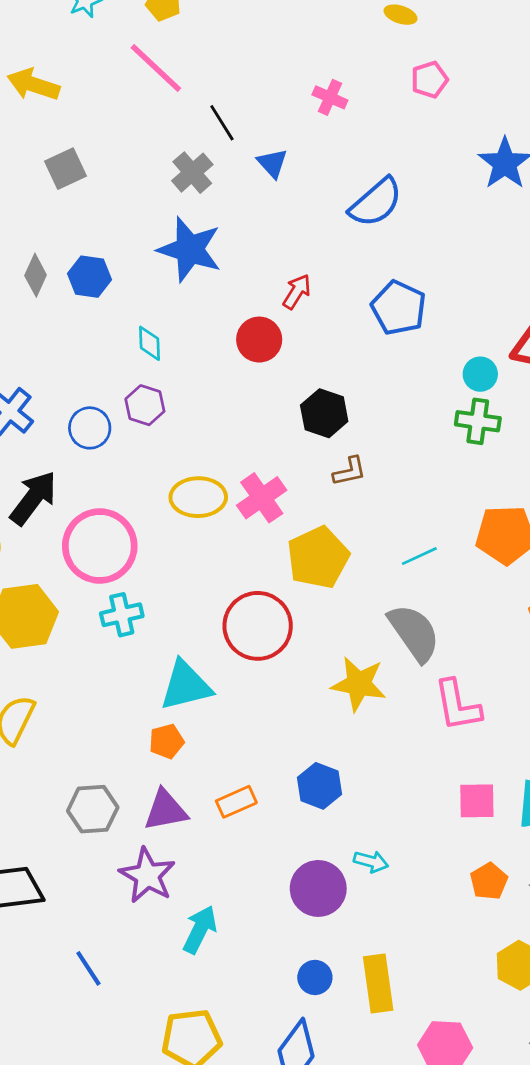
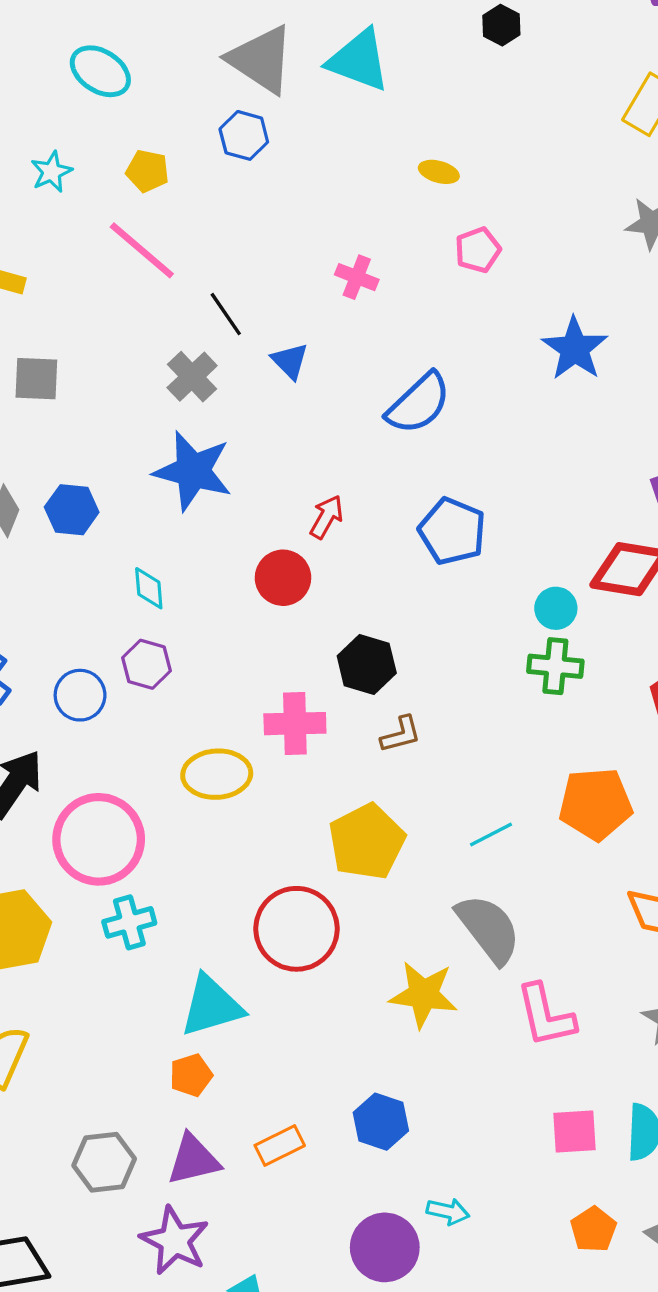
gray square: (65, 169) -> (36, 379), turned 30
pink cross: (262, 498) -> (295, 724), moved, turned 36

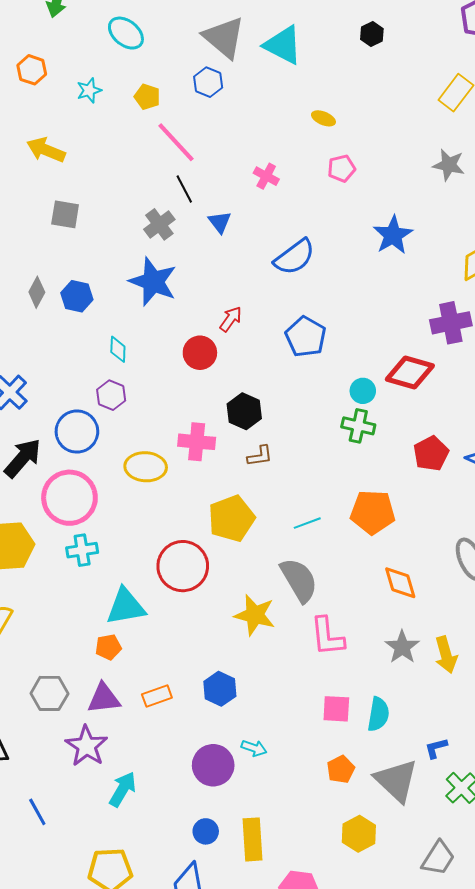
pink line: (142, 250) -> (176, 142), moved
blue circle: (80, 695) -> (77, 432), moved, size x1.4

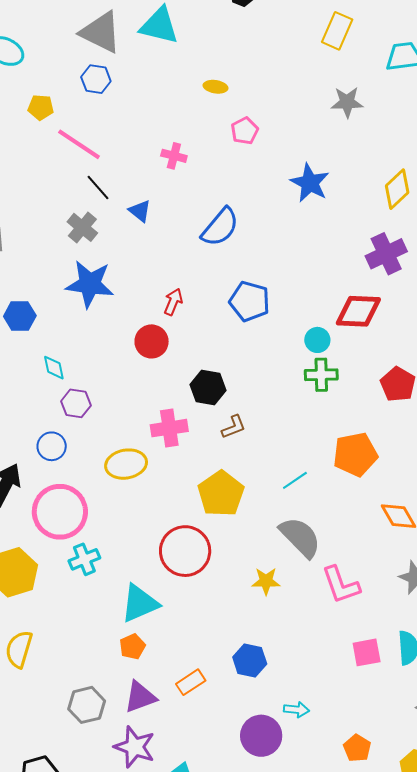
cyan diamond: (118, 349) -> (54, 368), moved
blue circle: (77, 432) -> (52, 446), size x0.7
yellow star: (255, 615) -> (266, 581), size x0.7
orange pentagon: (341, 769) -> (357, 748), moved

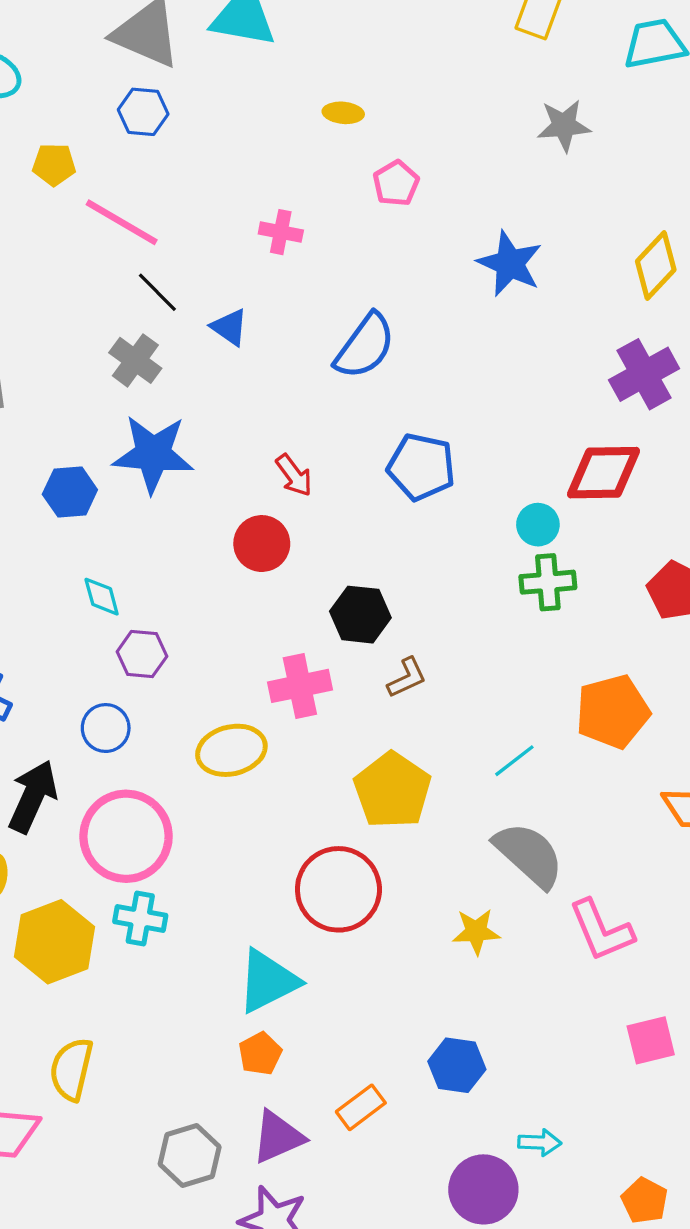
red arrow: (173, 302) -> (294, 475), turned 124
blue hexagon: (20, 316) -> (70, 492), moved
cyan cross: (84, 559) -> (140, 918), moved, turned 36

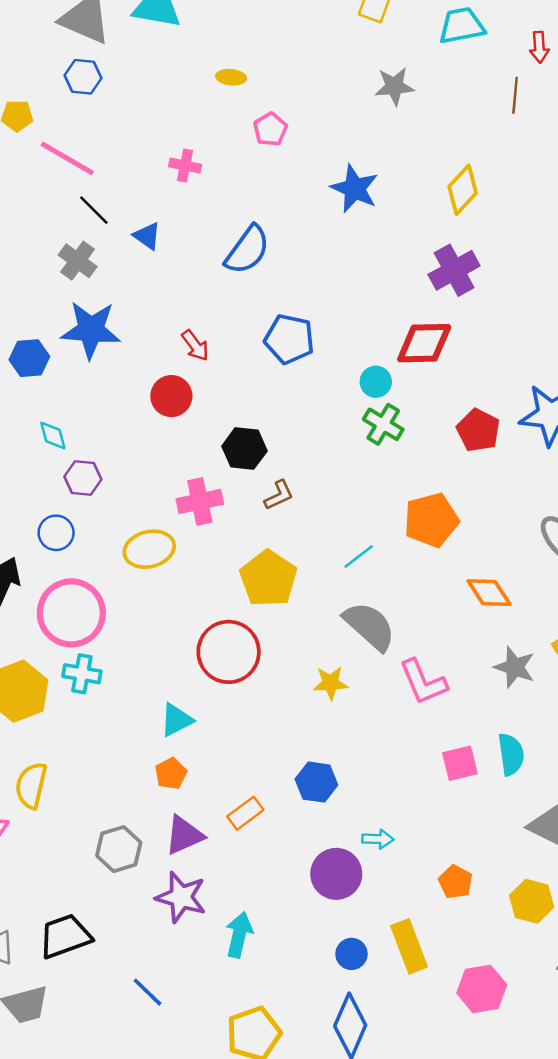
green cross: (548, 582) -> (383, 424), turned 36
cyan triangle: (268, 981) -> (176, 720), size x0.7

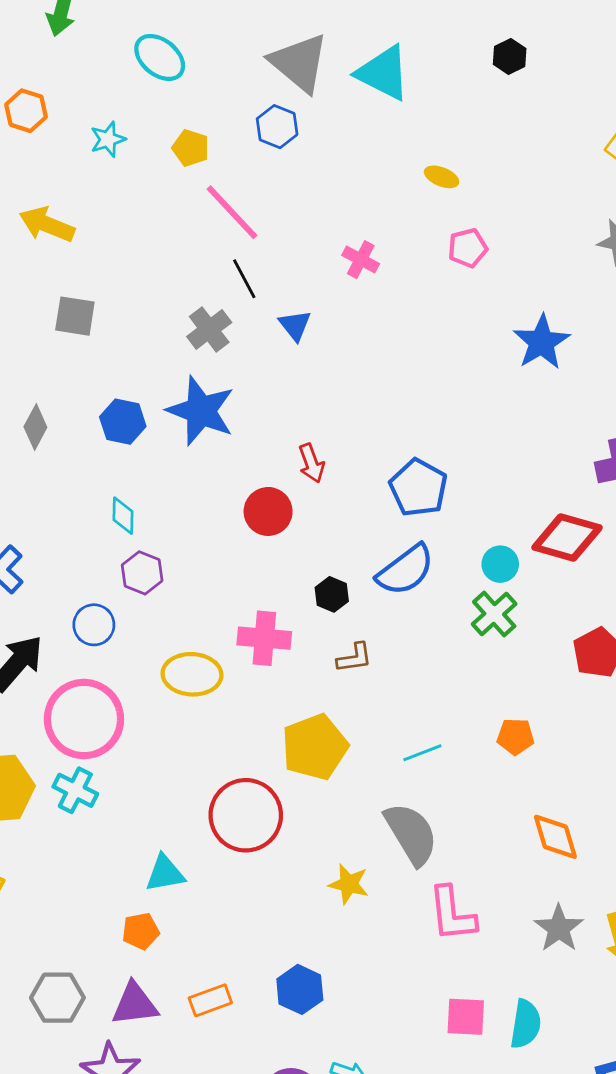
blue semicircle: (247, 250) -> (406, 570), moved
black hexagon: (244, 449) -> (332, 594), size x0.7
orange pentagon: (431, 520) -> (515, 737), size x0.6

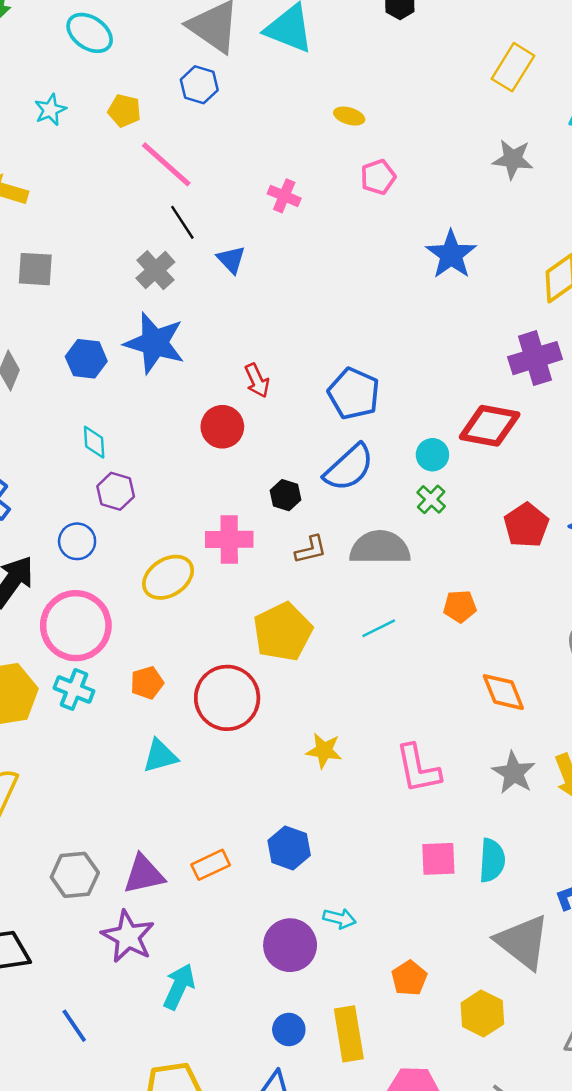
green cross: (494, 614) -> (431, 499), size x0.7
yellow ellipse: (192, 674) -> (168, 577), turned -30
gray semicircle: (411, 834) -> (380, 548), moved, turned -54
orange pentagon: (141, 931) -> (147, 683), moved

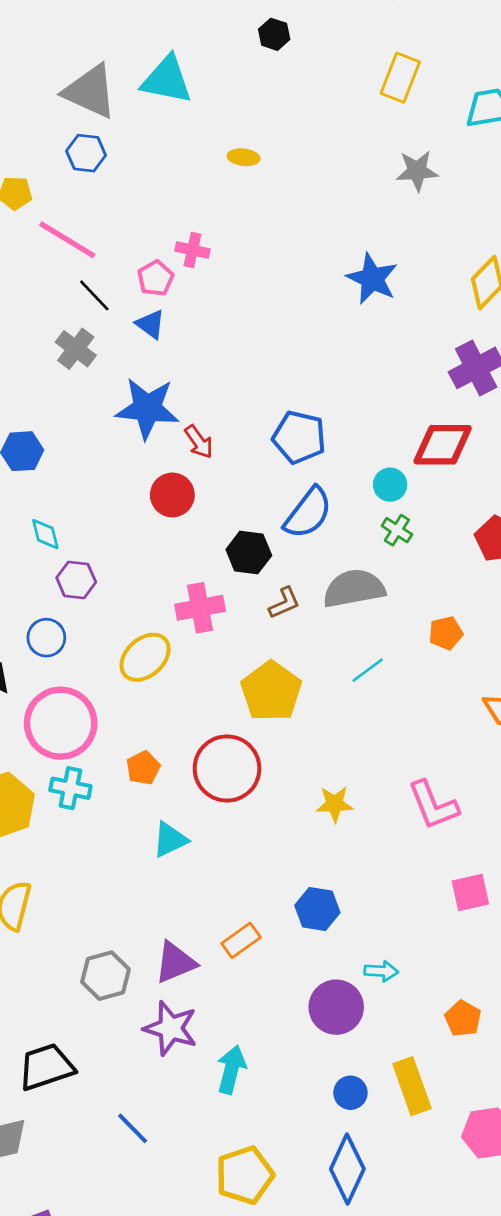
pink pentagon: (378, 177) -> (155, 278), moved
blue star: (155, 343) -> (147, 408), moved
black hexagon: (286, 495) -> (249, 553), size x1.4

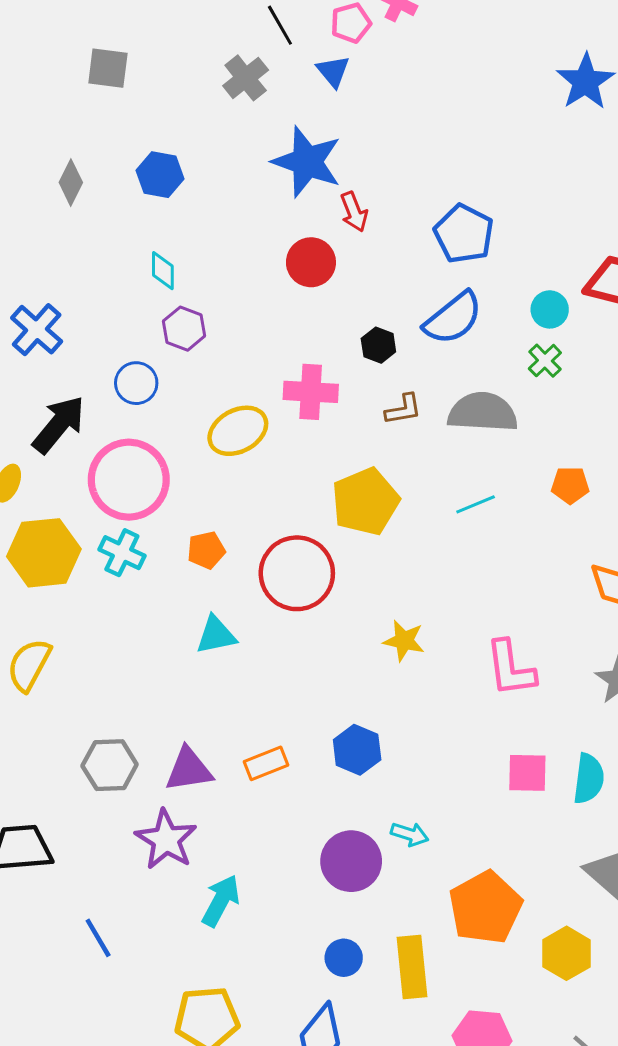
black hexagon: (249, 553) -> (378, 345), size x0.7
orange pentagon: (463, 1019) -> (485, 908), size x1.8

